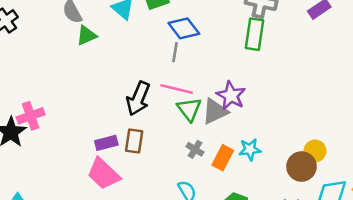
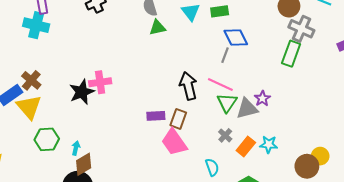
purple star: (231, 96) -> (262, 99), size x0.7
black arrow: (138, 98) -> (188, 86), turned 132
pink trapezoid: (104, 174) -> (174, 142), moved

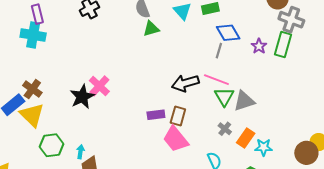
pink cross: (100, 82) -> (99, 86), turned -35
black arrow: (188, 86) -> (185, 83), turned -88
purple star: (262, 99) -> (259, 46), moved
cyan star: (269, 144) -> (264, 147), moved

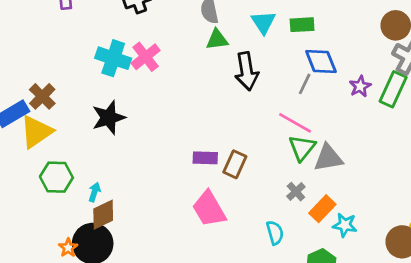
cyan cross: (33, 35) -> (113, 58), moved
black arrow: (185, 83) -> (247, 71), moved, turned -92
pink cross: (99, 86) -> (146, 57), moved
yellow triangle: (32, 115) -> (36, 132), turned 32
pink trapezoid: (176, 139) -> (209, 209), moved

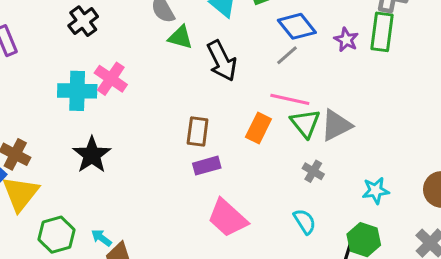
green triangle: (217, 40) -> (180, 37), turned 40
gray line: (305, 84) -> (287, 55), turned 40
brown rectangle: (235, 164) -> (198, 132), moved
cyan arrow: (94, 192) -> (101, 238), turned -54
orange rectangle: (322, 209) -> (258, 128), moved

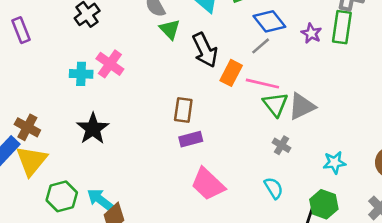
green triangle: (180, 37) -> (170, 29), turned 30
cyan cross: (77, 91) -> (81, 74), size x0.7
orange rectangle: (258, 128) -> (231, 73), moved
cyan arrow: (101, 238) -> (100, 200), size x1.5

